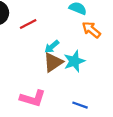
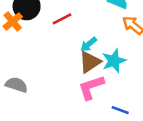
pink L-shape: (33, 98) -> (91, 87), moved, turned 145

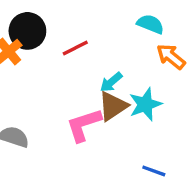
pink L-shape: (91, 87) -> (84, 125), moved

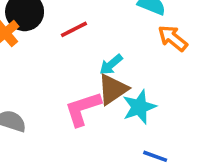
cyan star: (145, 104) -> (139, 107), moved

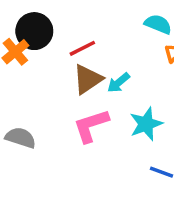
brown triangle: (113, 89) -> (88, 79), moved

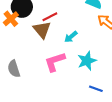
brown triangle: (88, 79) -> (42, 30), moved, turned -36
gray semicircle: (21, 138) -> (14, 69), turned -126

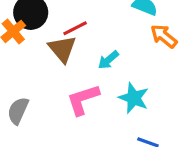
cyan star: (87, 61) -> (134, 98), turned -30
gray semicircle: (14, 69) -> (18, 111), turned 42

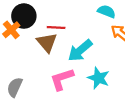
red line: (75, 28) -> (56, 28), turned 30
cyan arrow: (108, 60) -> (80, 50), size x1.6

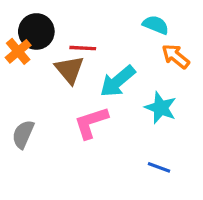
cyan star: (99, 78) -> (161, 108), moved

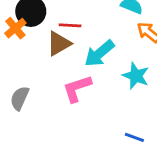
brown triangle: (70, 70) -> (59, 44), turned 40
blue line: (159, 167) -> (134, 137), moved

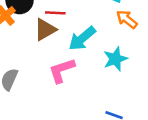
cyan star: (136, 76) -> (115, 59), turned 30

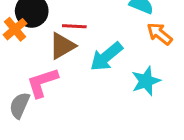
pink L-shape: (62, 70) -> (42, 82), moved

